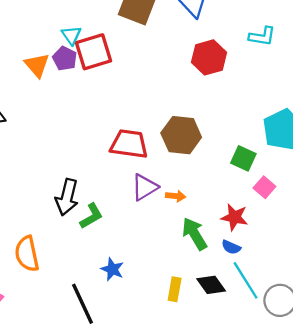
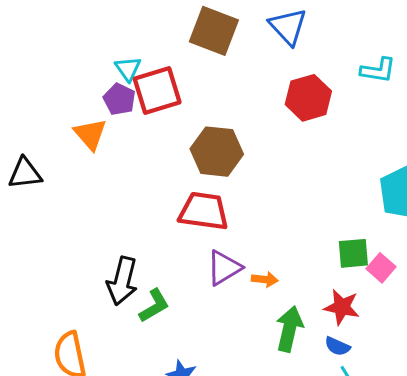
orange triangle: (37, 65) -> (90, 134), moved
brown hexagon: (181, 135) -> (217, 152), moved
green square: (243, 158) -> (353, 253), moved, turned -30
green arrow: (195, 234) -> (289, 329), turned 44

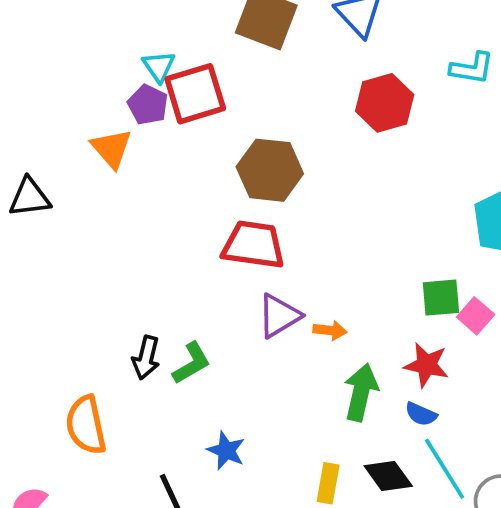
black arrow: (122, 281) -> (146, 358), moved, size x0.7

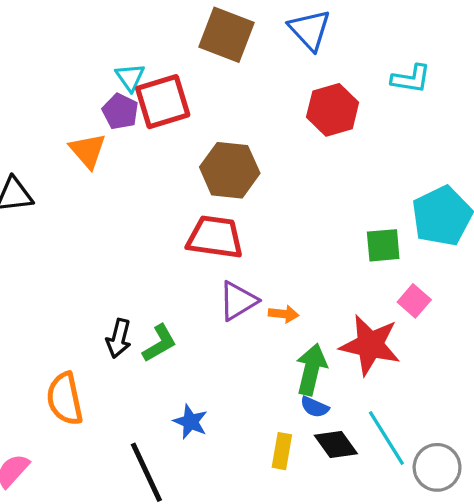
green square: (441, 298) -> (383, 245), moved
red star: (426, 365) -> (370, 345), size x1.5
blue semicircle: (421, 414) -> (315, 407), moved

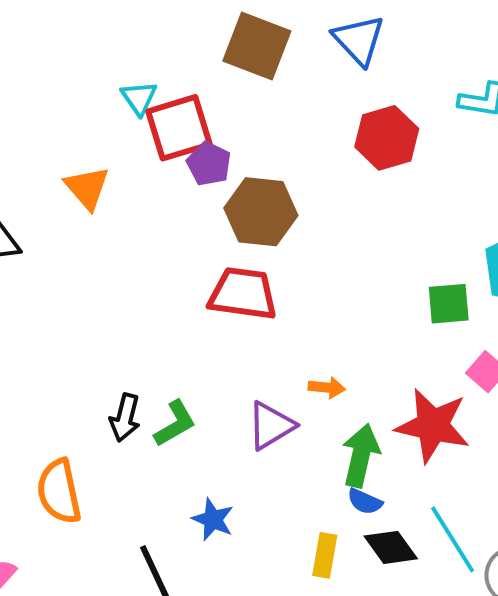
purple pentagon: (120, 111) -> (209, 164), moved
purple triangle: (238, 301) -> (271, 426), moved

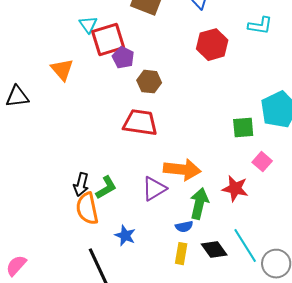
brown hexagon: (261, 212) -> (149, 82), size x0.7
orange arrow: (327, 388) -> (182, 170), size x2.0
red star: (433, 426) -> (235, 189), size x0.7
orange semicircle: (59, 491) -> (87, 209), moved
blue semicircle: (365, 501) -> (184, 227), moved, turned -36

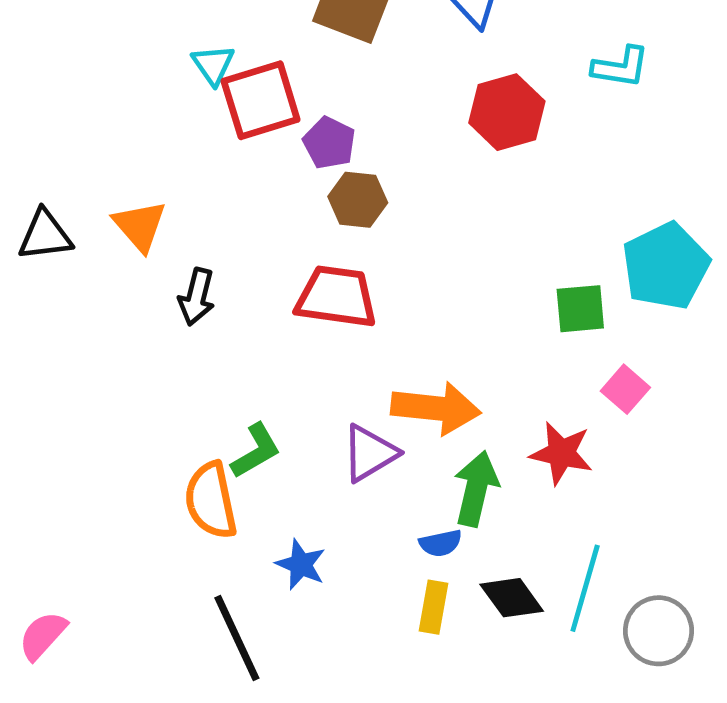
purple pentagon: (123, 58) -> (329, 143), moved
orange triangle: (62, 70) -> (140, 226), moved
black arrow: (81, 185) -> (197, 297), moved
cyan line: (245, 246) -> (585, 588), turned 48

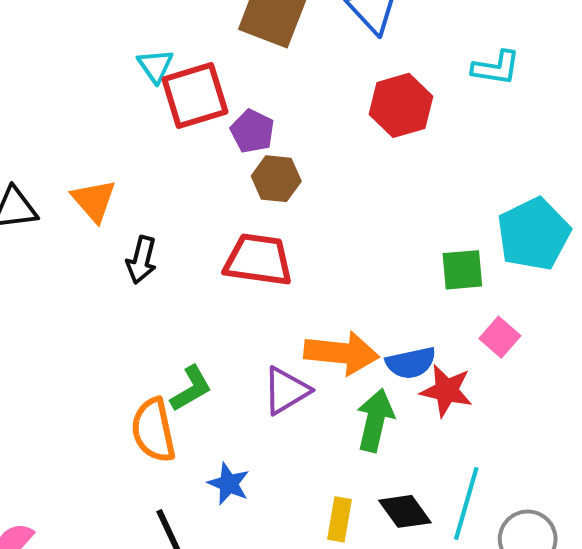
blue semicircle: (441, 543) -> (411, 363), moved, size x1.4

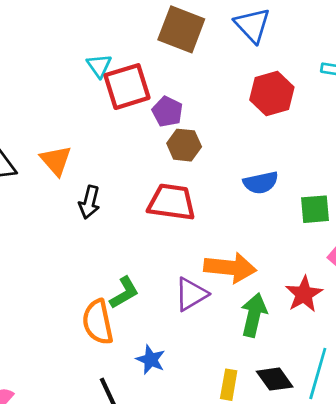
blue semicircle: (411, 363) -> (261, 183), moved
red star: (446, 391) -> (304, 294), turned 30

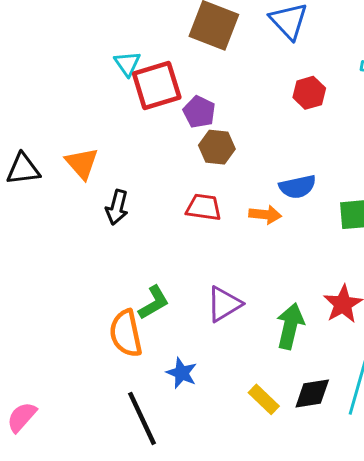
red hexagon: (272, 94) -> (309, 93), size x0.7
red trapezoid: (172, 202) -> (204, 207), size x0.7
orange arrow: (230, 268) -> (265, 215), moved, size x0.6
black diamond: (275, 379) -> (312, 394), turned -63
yellow rectangle: (229, 385) -> (264, 399), turned -56

